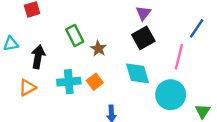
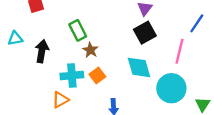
brown star: (98, 49) -> (90, 50), moved
orange triangle: (27, 88) -> (60, 100), moved

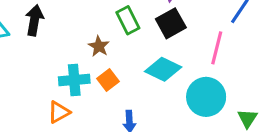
green rectangle: (78, 30) -> (128, 20), moved
black arrow: (42, 51) -> (34, 20), moved
cyan diamond: (139, 67) -> (163, 69), turned -48

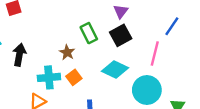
black arrow: (34, 20) -> (19, 55), moved

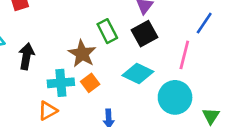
brown star: (67, 52) -> (82, 54), size x1.5

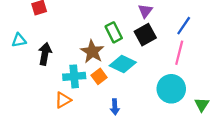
blue line: (204, 23) -> (184, 26), moved
cyan diamond: (138, 74) -> (123, 64), moved

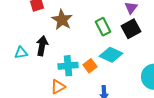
cyan triangle: (19, 40) -> (21, 53), moved
brown star: (92, 52) -> (62, 20), moved

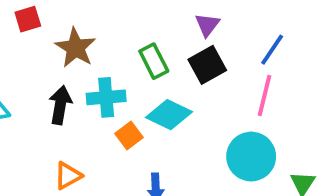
black arrow: (42, 46) -> (60, 105), moved
cyan cross: (68, 66) -> (106, 97), moved

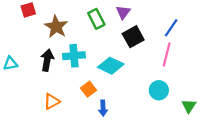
purple triangle: (207, 25) -> (123, 12), moved
green rectangle: (154, 61) -> (96, 19), moved
orange square: (129, 136) -> (88, 89), moved
cyan circle: (251, 157) -> (159, 90), size x0.7

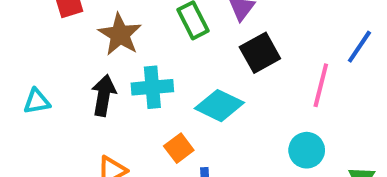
blue line: (171, 28) -> (359, 47), moved

